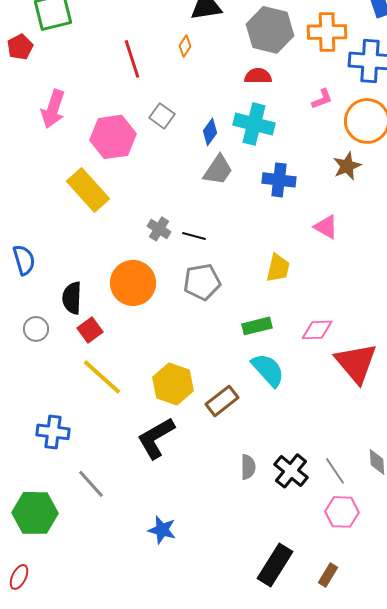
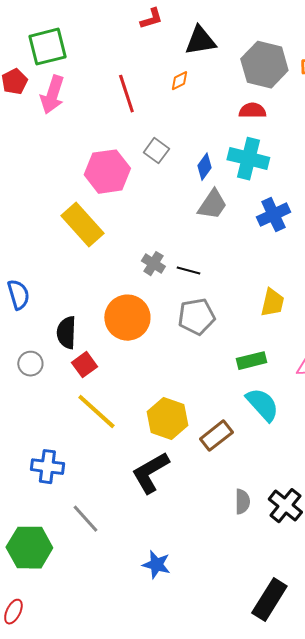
orange diamond: (185, 46) -> (179, 81), turned 30
pink arrow: (53, 109) -> (52, 95), moved
blue cross: (279, 180) -> (273, 215), turned -32

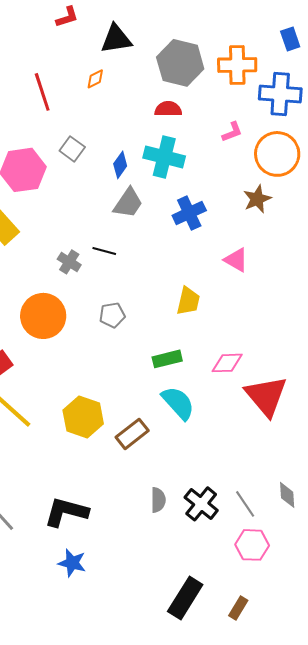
black line: (188, 271) -> (104, 251), moved
gray pentagon: (196, 317) -> (112, 315), size x0.7
black L-shape: (150, 473) -> (66, 512), moved, turned 45

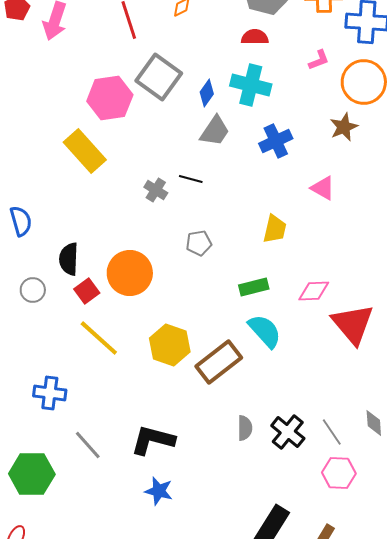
gray square: (72, 149) -> (159, 77), size x1.8
orange circle: (43, 316) -> (130, 273), moved
brown rectangle: (132, 434) -> (219, 362), size x1.4

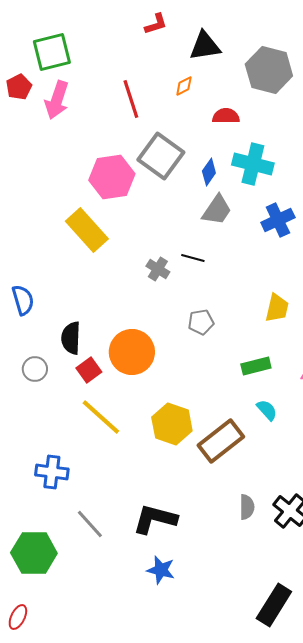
red semicircle: (255, 37) -> (226, 116), moved
cyan semicircle: (265, 331) -> (267, 410), size x0.6

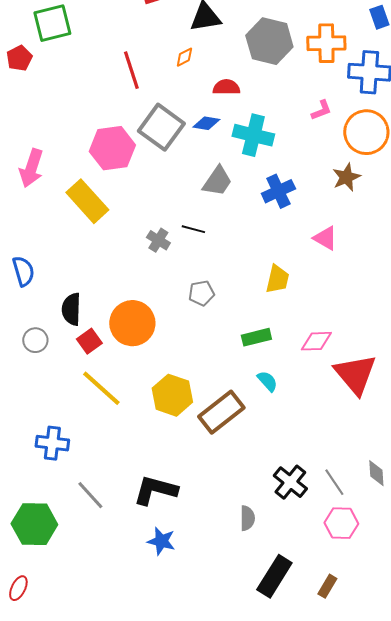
pink arrow: (57, 100) -> (31, 168), moved
blue diamond: (209, 172) -> (206, 123), moved, turned 64
gray semicircle: (247, 507) -> (247, 518), moved

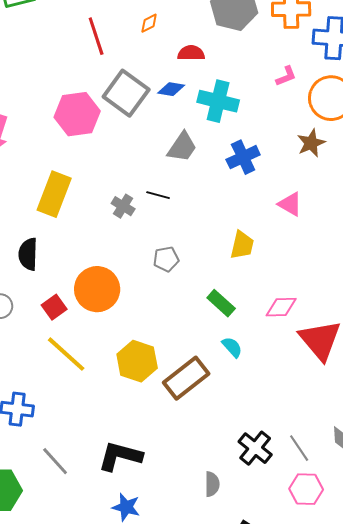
yellow rectangle: (87, 201) -> (54, 194), moved, turned 63
black semicircle: (71, 309) -> (28, 254), moved
green rectangle: (256, 337) -> (221, 303), turned 56

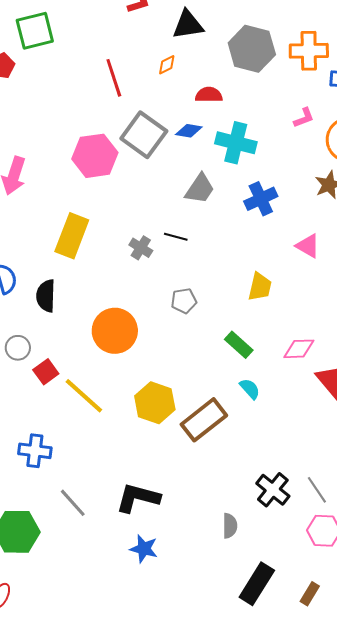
red square: (54, 307) -> (46, 372), moved

